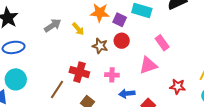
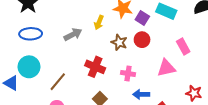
gray arrow: (53, 25) -> (73, 34), moved
yellow arrow: (78, 29) -> (99, 22), turned 56
brown line: (57, 89) -> (58, 82), moved

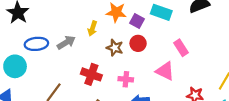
blue ellipse: (31, 34) -> (36, 44), moved
cyan circle: (29, 67) -> (15, 66), moved
pink triangle: (166, 68) -> (165, 71), turned 42

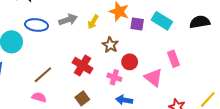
purple square: (137, 21) -> (137, 24), turned -32
gray arrow: (66, 42) -> (68, 20), moved
red circle: (138, 43) -> (130, 62), moved

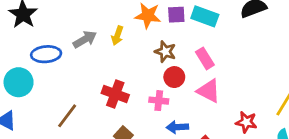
purple square: (137, 24) -> (176, 15), moved
brown star: (110, 45) -> (165, 52), moved
pink rectangle: (173, 59) -> (205, 58), moved

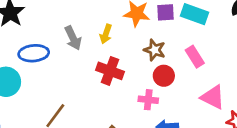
gray arrow: (85, 39) -> (73, 38), turned 95
pink triangle: (209, 91) -> (213, 97), moved
red cross: (115, 94) -> (110, 71), moved

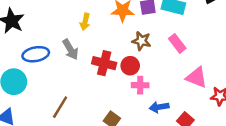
yellow arrow: (106, 34) -> (85, 22), moved
gray arrow: (73, 38) -> (70, 49), moved
red circle: (164, 76) -> (130, 66), moved

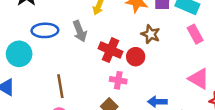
pink rectangle: (177, 43) -> (195, 34), moved
pink cross: (140, 85) -> (118, 80), moved
brown line: (60, 107) -> (60, 86), turned -50

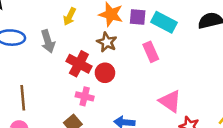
brown star: (151, 34) -> (107, 42), moved
pink rectangle: (195, 34) -> (151, 52), moved

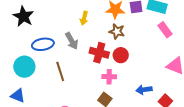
pink rectangle: (151, 52) -> (165, 30), moved
brown line: (23, 98) -> (60, 71), moved

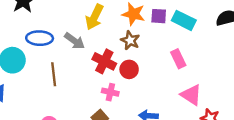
yellow arrow: (84, 18) -> (94, 17), size x1.5
pink rectangle: (165, 30) -> (178, 59), moved
gray arrow: (72, 41) -> (74, 41), turned -36

